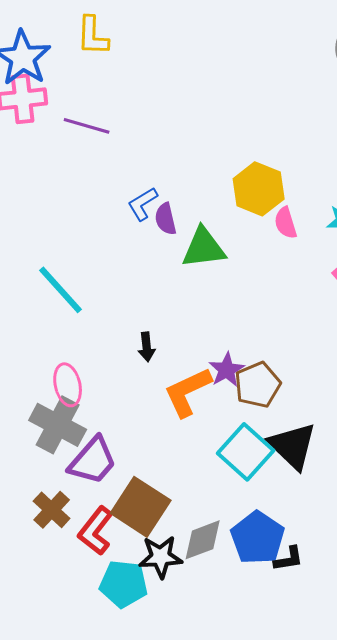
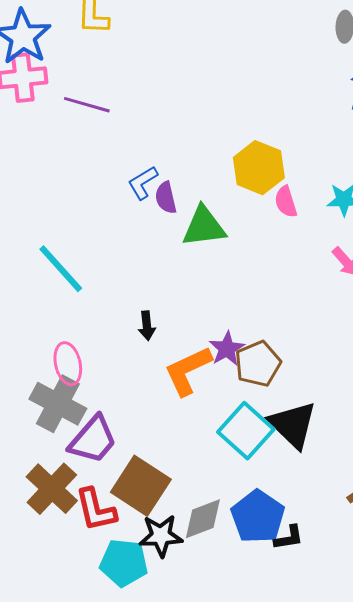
brown cross: (52, 510) -> (52, 489), size x1.4
red L-shape: (96, 531) -> (96, 510), turned -51

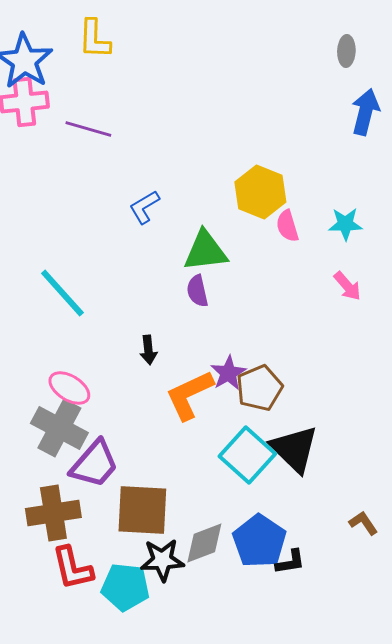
purple semicircle: (166, 198) -> (197, 291), moved
pink ellipse: (68, 364) -> (69, 388), turned -45
brown square: (141, 486) -> (142, 510), turned -30
brown cross: (52, 489) -> (53, 513), turned 38
red L-shape: (96, 510) -> (72, 568), moved

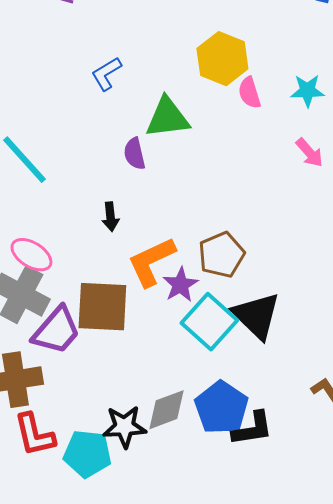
purple semicircle: (197, 291) -> (134, 154), moved
purple star: (228, 373) -> (180, 285), moved
brown square: (142, 510) -> (102, 307), moved
black L-shape: (290, 562) -> (252, 429), size x1.4

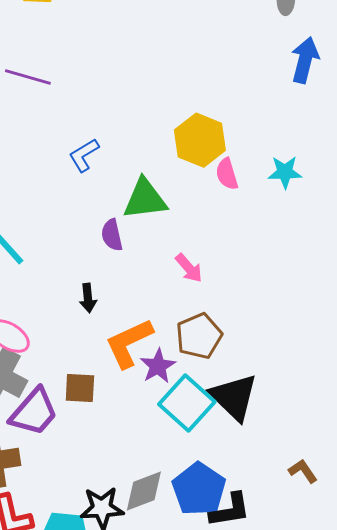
pink arrow: (309, 153) -> (189, 268), moved
brown square: (102, 307) -> (80, 388), size x0.6

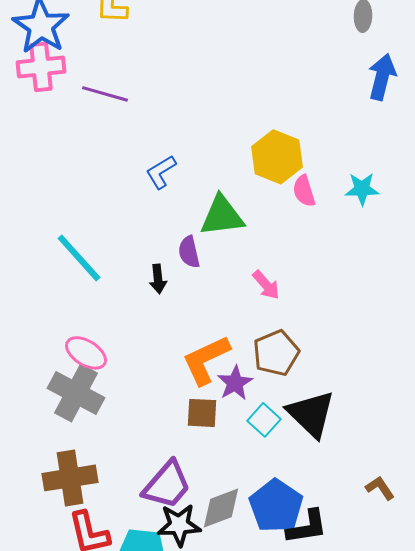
black arrow: (88, 298) -> (158, 279), moved
brown square: (80, 388) -> (202, 413), moved
cyan square: (187, 403) -> (264, 420), size x0.6
purple trapezoid: (34, 412) -> (167, 485), moved

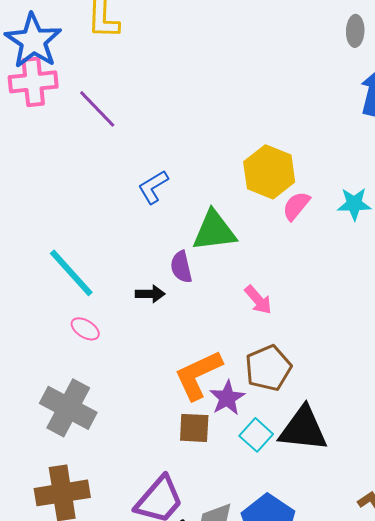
purple line: (105, 94) -> (97, 109), turned 30
pink semicircle: (304, 191) -> (296, 206), turned 56
black arrow: (158, 279) -> (150, 294), turned -84
pink ellipse: (86, 353) -> (85, 329), moved, size x0.7
black triangle: (311, 414) -> (303, 429), turned -38

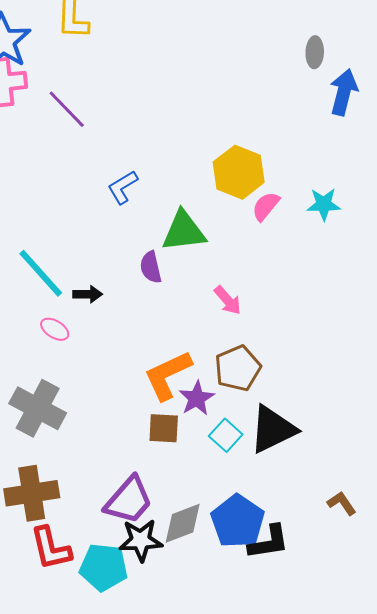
gray ellipse: (355, 31) -> (315, 52), moved
black arrow: (150, 294) -> (88, 294), moved
black triangle: (303, 429) -> (273, 429), turned -32

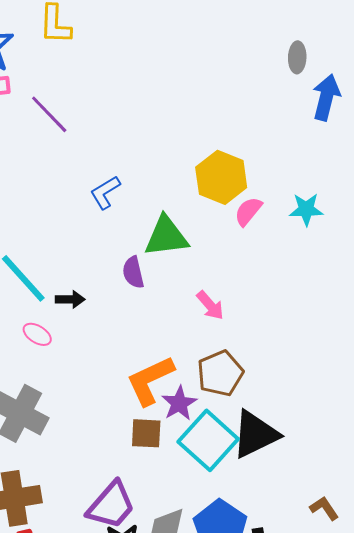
cyan square: (226, 435) -> (208, 440), size x1.8

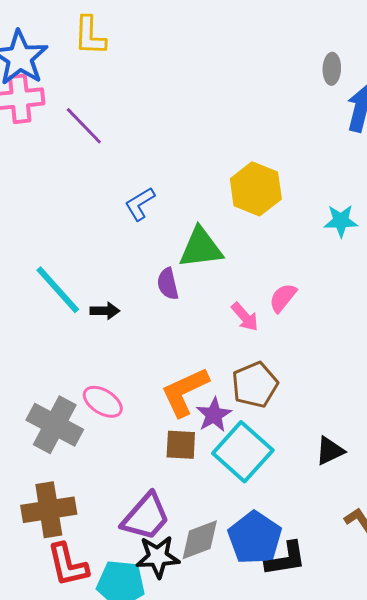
pink semicircle: (248, 211) -> (283, 298), moved
pink ellipse: (37, 334) -> (103, 402), moved, size x1.4
black triangle: (255, 434) -> (330, 451), moved, size x0.6

